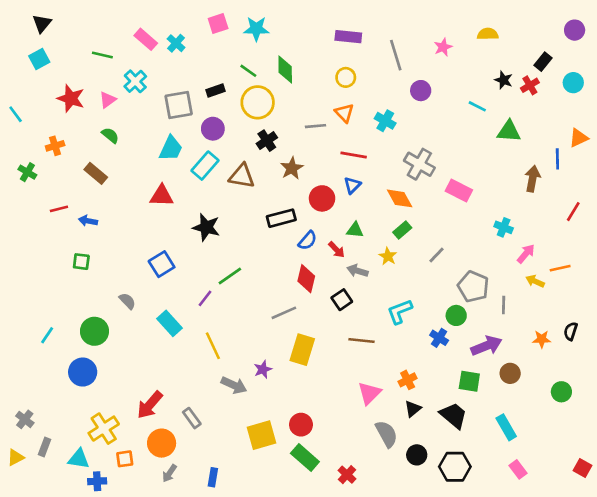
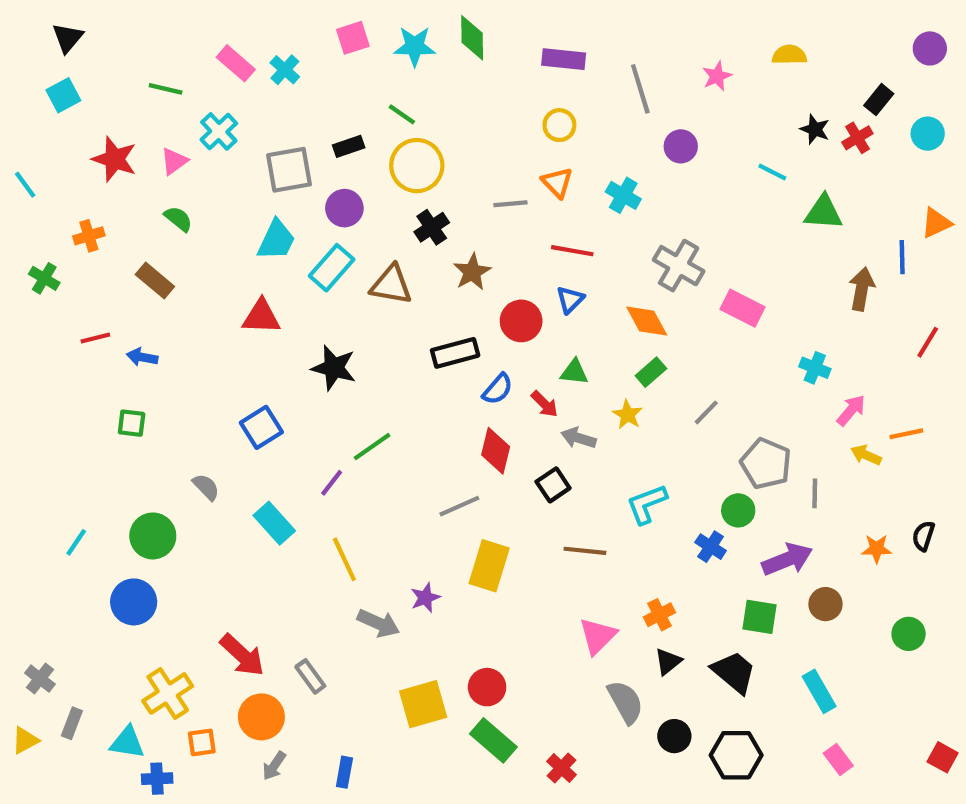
green diamond: (285, 70) -> (472, 38), moved
red arrow: (150, 405) -> (242, 655), turned -88

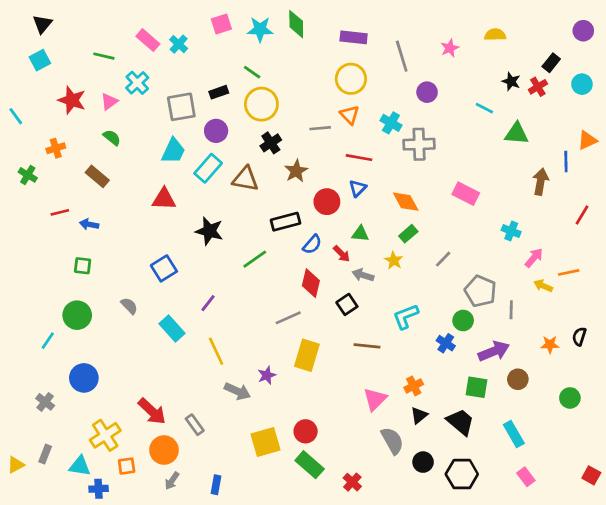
yellow circle: (559, 125) -> (351, 79), size x1.5
gray cross: (679, 266) -> (419, 144), moved, turned -32
green line: (372, 447) -> (255, 259), moved
green circle: (153, 536) -> (77, 315), moved
gray cross: (40, 679) -> (45, 402), moved

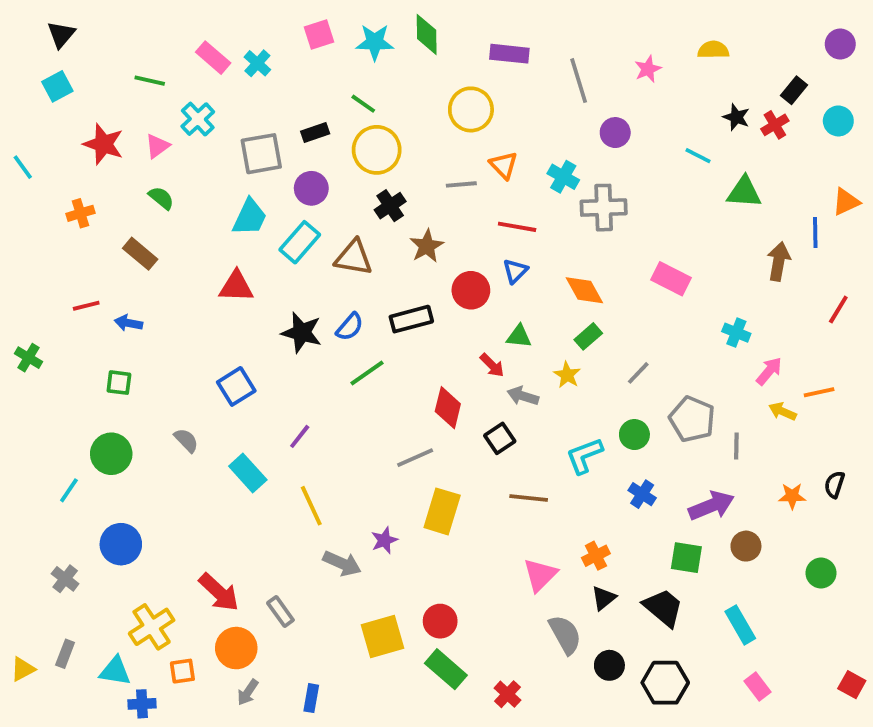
yellow circle: (351, 79) -> (471, 109), moved
green cross: (28, 175) -> (29, 358), moved
blue semicircle: (312, 244) -> (350, 327), moved
green circle: (463, 320) -> (634, 435), moved

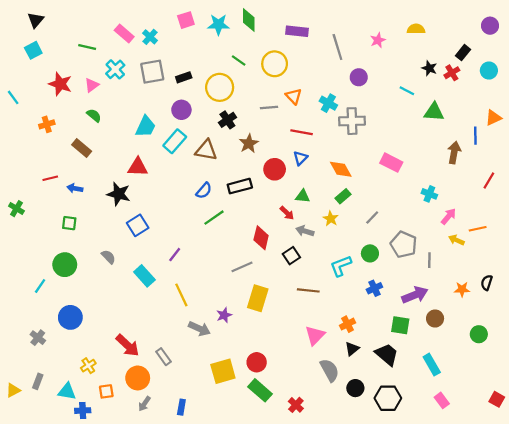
green line: (363, 104) -> (239, 60), moved
gray square: (261, 154) -> (152, 72), moved
black star: (302, 333) -> (119, 194), moved
blue cross: (642, 494) -> (374, 288), turned 32
yellow cross: (152, 627) -> (88, 366), size x0.6

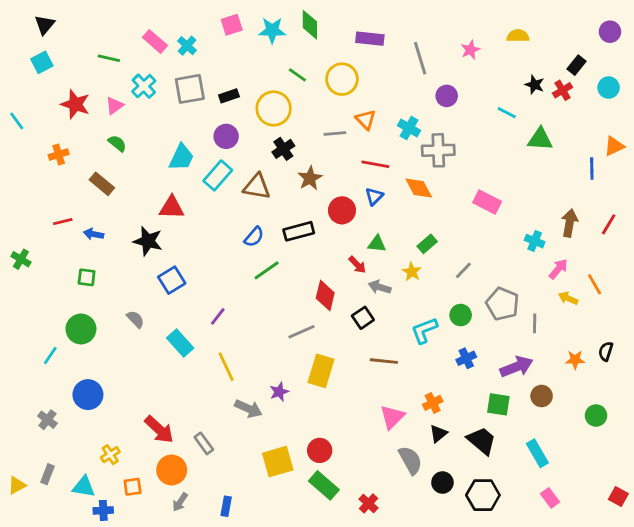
brown arrow: (454, 152) -> (569, 223), moved
orange diamond: (341, 169) -> (419, 188), moved
orange line: (478, 229) -> (595, 284), turned 72

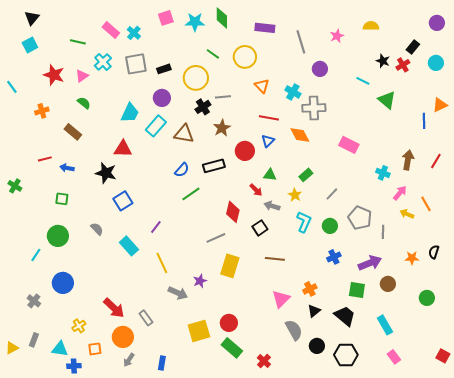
gray line: (335, 134) -> (223, 97), moved
green triangle: (540, 139) -> (387, 100), turned 36
cyan L-shape: (424, 330) -> (304, 222), moved, turned 135

